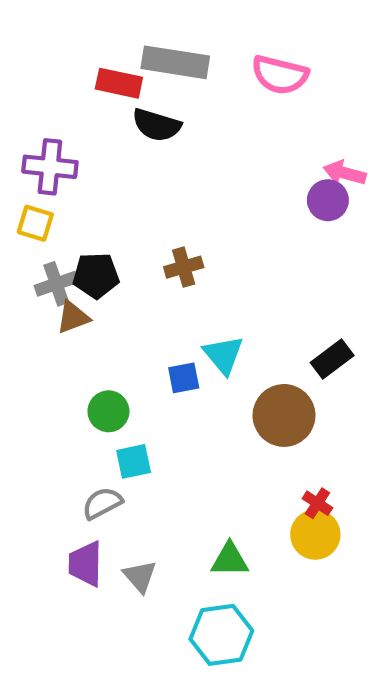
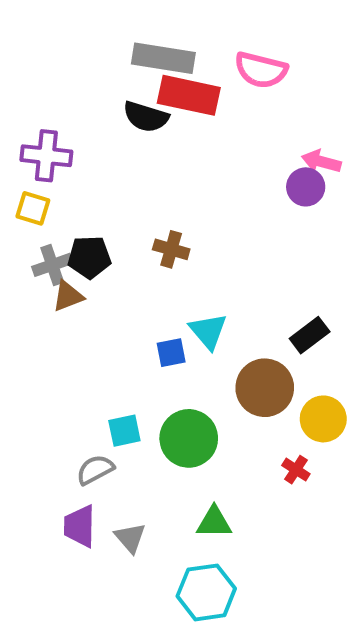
red rectangle: (119, 83) -> (189, 95), moved, size x1.4
brown cross: (184, 267) -> (171, 249), turned 32
green circle: (108, 411) -> (189, 438), moved, size x1.5
yellow circle: (315, 535) -> (323, 419), moved

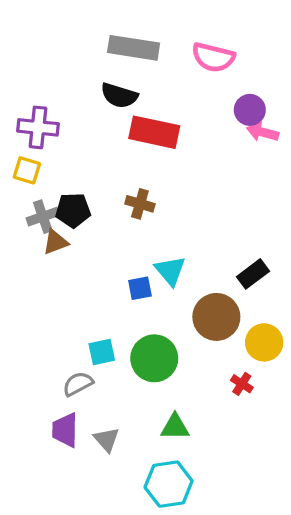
red rectangle: (189, 95) -> (154, 132), moved
purple circle: (306, 187) -> (250, 110), moved

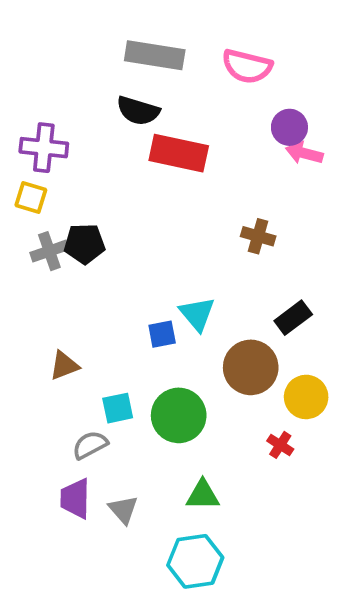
brown cross: (140, 204) -> (258, 236), moved
brown triangle: (56, 242) -> (64, 366), moved

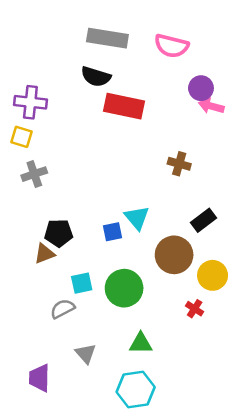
black pentagon: (84, 244) -> (59, 233), moved
purple trapezoid: (75, 499) -> (39, 378), moved

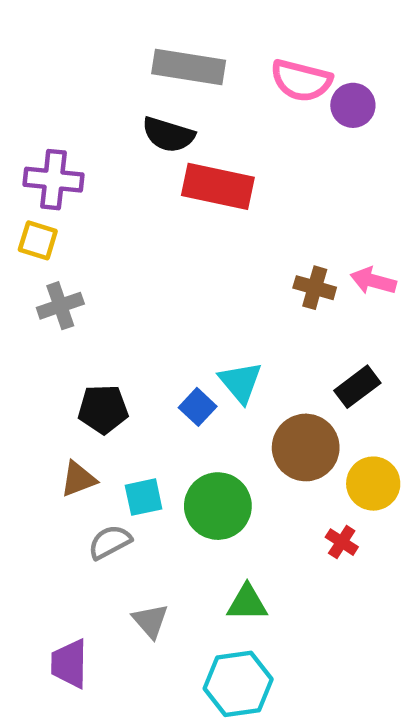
purple circle: (201, 88) -> (353, 105), moved
pink arrow: (211, 106) -> (373, 281), moved
blue square: (113, 232) -> (198, 407), turned -36
brown triangle: (45, 254) -> (78, 479), moved

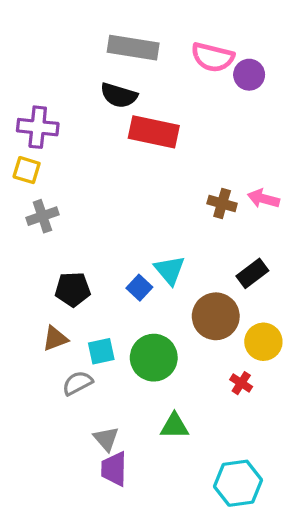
purple trapezoid: (69, 664) -> (114, 469), moved
cyan hexagon: (238, 684) -> (238, 483), moved

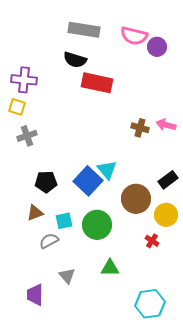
black rectangle: (252, 273) -> (168, 180), moved
blue square: (139, 288) -> (88, 181), size x1.8
purple trapezoid: (114, 469) -> (35, 295), moved

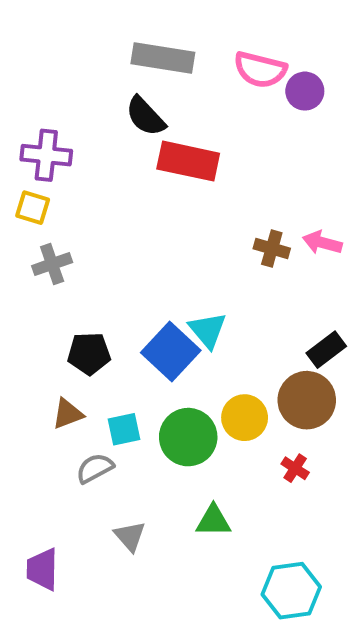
black semicircle: (75, 60) -> (145, 116), turned 30
brown circle: (136, 199) -> (307, 400), moved
yellow circle: (166, 215) -> (245, 418), moved
purple trapezoid: (35, 295) -> (42, 569), moved

